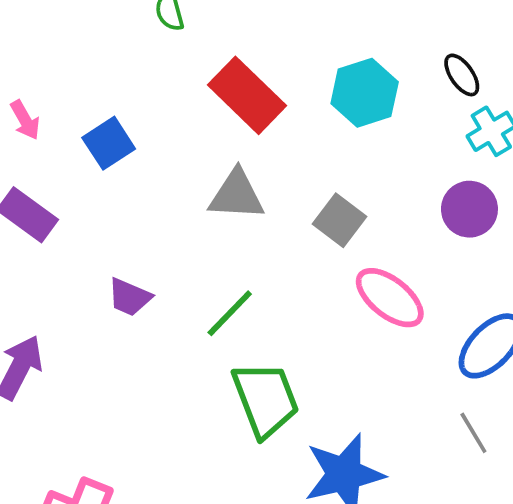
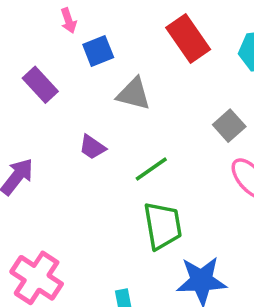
pink arrow: (25, 120) -> (69, 21), moved
gray triangle: (237, 195) -> (134, 94), moved

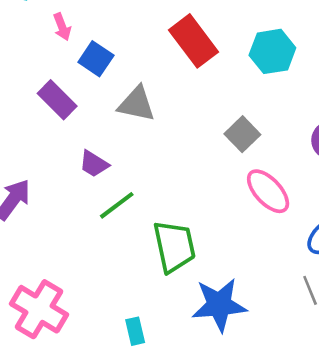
blue square: (98, 51) -> (96, 59), turned -32
purple rectangle: (40, 85) -> (57, 100), moved
green line: (151, 169) -> (117, 205), moved

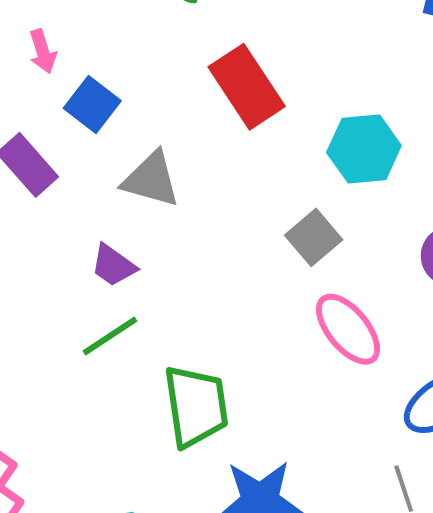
cyan hexagon: (272, 51) -> (364, 149), moved
purple trapezoid: (94, 164) -> (113, 265), moved

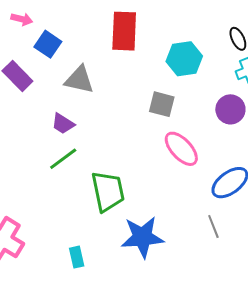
pink arrow: (43, 51) -> (22, 19), turned -55
red rectangle: (247, 87) -> (124, 31), turned 39
gray square: (314, 237) -> (162, 104), turned -32

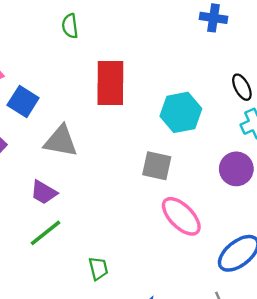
green trapezoid: (108, 191) -> (98, 268), size x0.5

